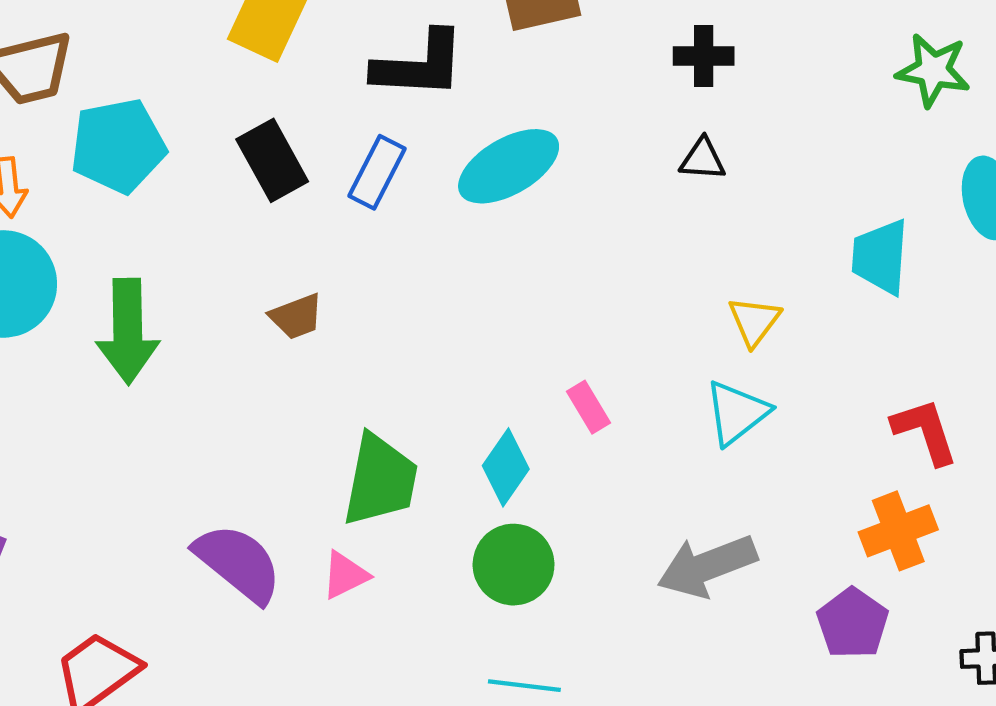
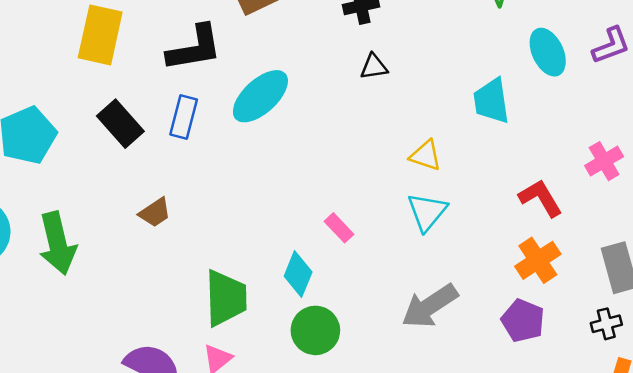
yellow triangle: (754, 321) -> (426, 155), turned -36

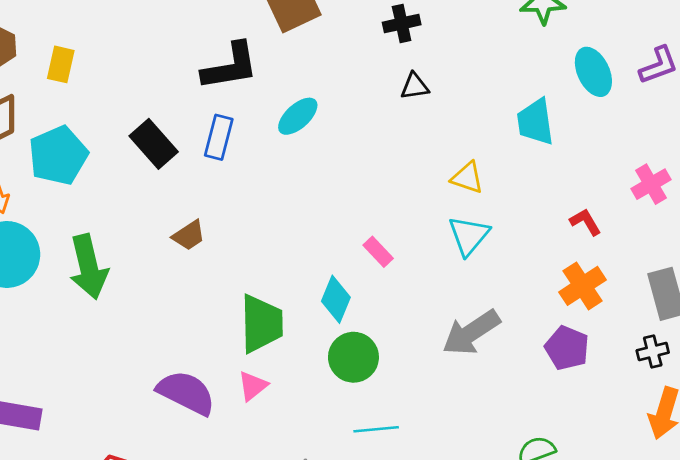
yellow rectangle: (100, 35) -> (61, 64), moved, size x0.6
cyan ellipse: (260, 96) -> (298, 116), size x0.7
red L-shape: (541, 198) -> (586, 222), size x0.7

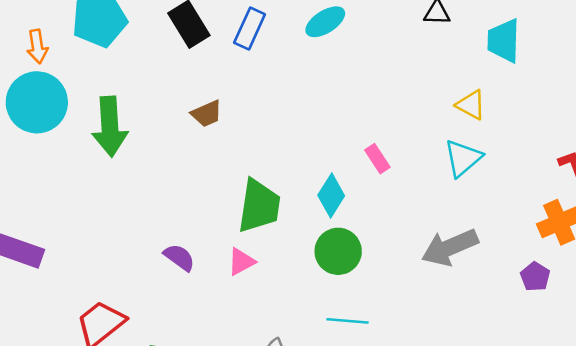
cyan trapezoid: (535, 122) -> (504, 41), moved
purple pentagon: (567, 348) -> (535, 277), size x0.7
purple semicircle: (186, 393) -> (179, 257), size x0.6

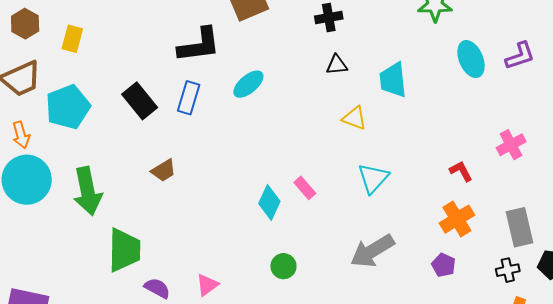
yellow triangle: (471, 105) -> (354, 118), moved
cyan diamond: (331, 195) -> (269, 202), moved
green trapezoid: (259, 206) -> (124, 250), moved
green circle: (338, 251) -> (283, 266), size x0.7

